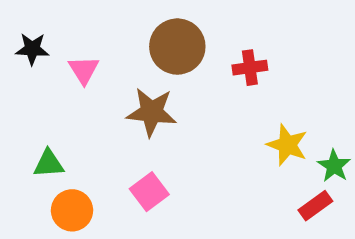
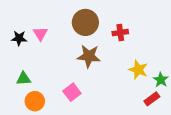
black star: (32, 49) -> (19, 38), moved
brown star: (152, 112) -> (89, 56), moved

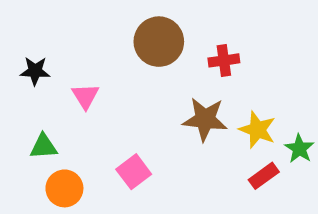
pink triangle: (40, 34) -> (85, 96), moved
brown star: (89, 56) -> (205, 119), moved
red rectangle: (152, 99) -> (264, 176), moved

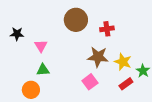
green triangle: (43, 146) -> (43, 70), moved
pink square: (134, 172) -> (90, 82), moved

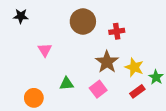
black star: (17, 34) -> (21, 16), moved
brown star: (98, 57) -> (107, 62), turned 30
green triangle: (43, 70) -> (67, 84), moved

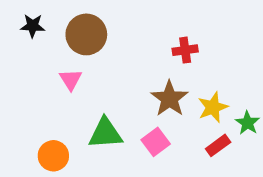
brown circle: (83, 21) -> (86, 34), moved
yellow star: (134, 67) -> (213, 107), turned 30
green triangle: (67, 84) -> (105, 133), size x1.5

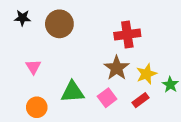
red cross: (185, 50) -> (127, 35), size x1.5
pink triangle: (71, 80) -> (33, 67), moved
red rectangle: (218, 145) -> (140, 100), moved

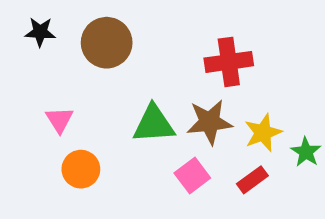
brown star: (117, 68) -> (209, 122), turned 30
green triangle: (73, 92) -> (154, 124), moved
orange circle: (37, 107) -> (81, 169), moved

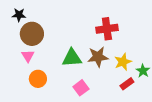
brown circle: (107, 43) -> (32, 34), moved
pink square: (192, 176) -> (81, 88), moved
red rectangle: (252, 180) -> (127, 84), moved

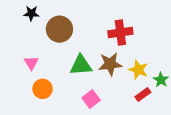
black star: (19, 15) -> (31, 13), moved
brown circle: (32, 34) -> (59, 29), moved
yellow star: (123, 62) -> (138, 70), turned -30

